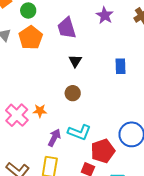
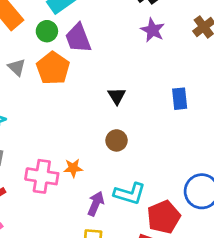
purple trapezoid: (67, 28) -> (78, 38), moved
pink cross: (17, 115) -> (42, 176), turned -30

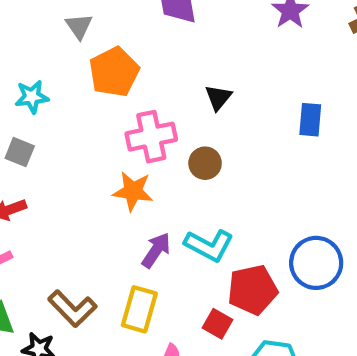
orange pentagon: (53, 68) -> (114, 72), moved
orange star: (73, 168) -> (133, 191), size x1.4
pink cross: (42, 176) -> (151, 137), moved, turned -32

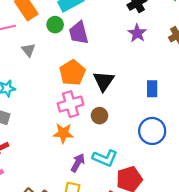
orange pentagon: (114, 72) -> (72, 73), moved
black triangle: (218, 97) -> (104, 81), size x1.5
blue circle: (316, 263) -> (152, 131), moved

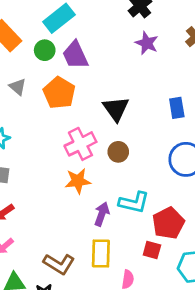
orange pentagon: (72, 73) -> (59, 93), moved

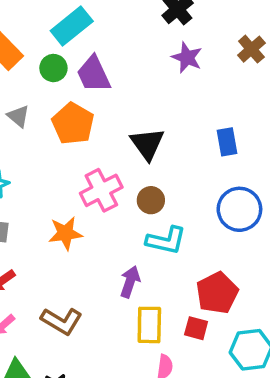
orange star: (78, 181) -> (65, 233), moved
cyan L-shape: (134, 202) -> (166, 240), moved
yellow rectangle: (101, 254) -> (149, 325), moved
brown L-shape: (59, 264) -> (62, 321), moved

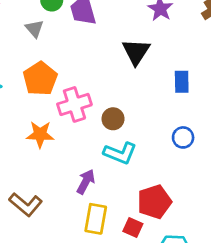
gray triangle: (18, 116) -> (35, 29), moved
orange pentagon: (73, 124) -> (40, 79), moved
black triangle: (147, 144) -> (136, 52), moved
blue circle: (239, 209) -> (183, 137), size x0.6

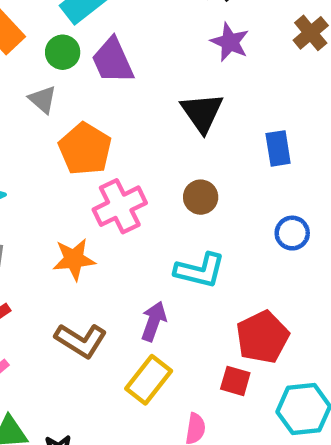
orange pentagon: (40, 79) -> (85, 149), moved
brown circle: (113, 119) -> (201, 197), moved
brown L-shape: (26, 204) -> (81, 340), moved
yellow rectangle: (96, 219) -> (149, 380), moved, turned 36

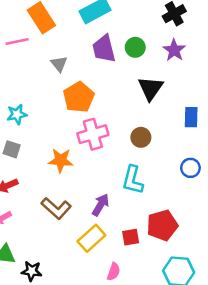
green circle: (63, 52) -> (135, 47), moved
cyan L-shape: (200, 270) -> (133, 180), turned 80
red square: (235, 381) -> (131, 237), moved, turned -36

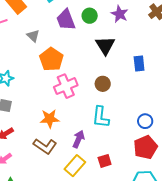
orange star: (61, 160) -> (50, 119), moved
blue circle: (190, 168) -> (145, 121), moved
red pentagon: (162, 225) -> (145, 147), moved

